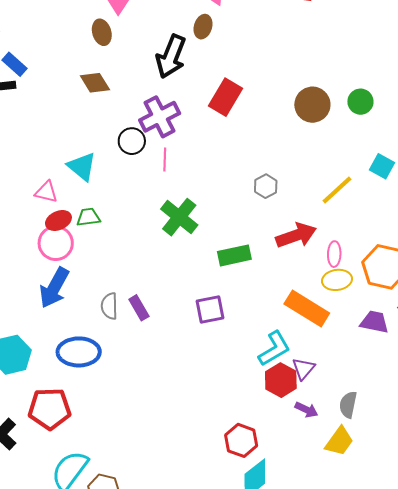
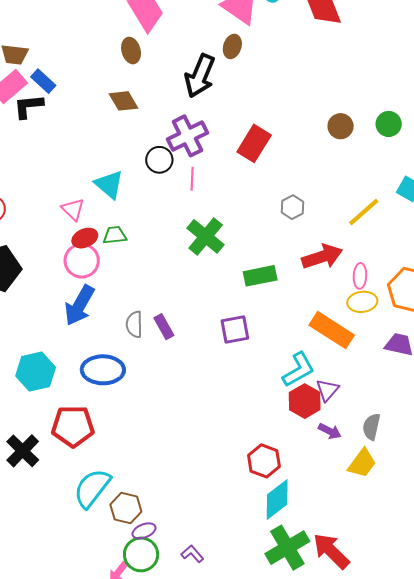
red rectangle: (225, 97) -> (254, 143), moved
brown circle: (312, 105) -> (341, 126), size x0.7
pink triangle: (46, 192) -> (73, 209), turned 30

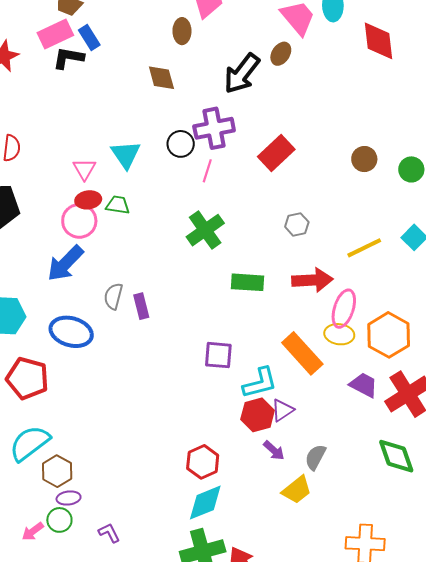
pink ellipse: (360, 276) -> (344, 309), size x1.5
purple square: (235, 329) -> (218, 355), moved
green circle: (141, 554) -> (59, 520), size x0.7

